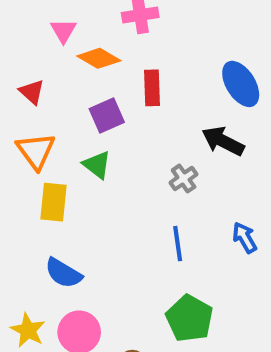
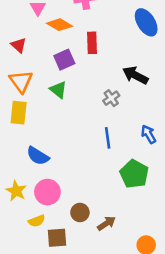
blue ellipse: (241, 84) -> (146, 22), moved
yellow rectangle: (54, 202) -> (19, 113), moved
green pentagon: (189, 318) -> (134, 174), moved

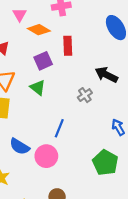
blue line: (108, 138) -> (59, 128), moved, turned 30
pink circle: (47, 192) -> (46, 156), moved

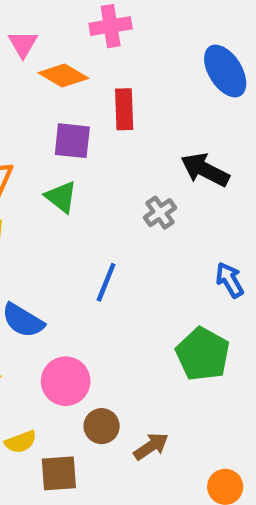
purple square: (43, 61) -> (72, 141), turned 30
pink circle: (46, 156) -> (66, 381), moved

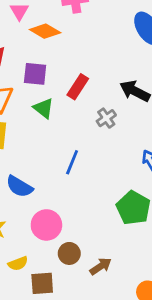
red rectangle: (124, 109) -> (78, 87), moved, turned 35
purple square: (72, 141) -> (35, 74), moved

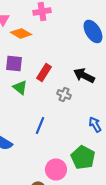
gray cross: (106, 118) -> (64, 94), turned -32
pink circle: (46, 225) -> (56, 169), moved

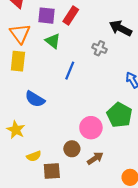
red rectangle: (44, 72) -> (71, 16), moved
blue line: (40, 125) -> (70, 71), moved

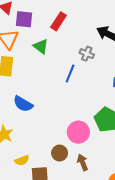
purple square: (47, 16) -> (24, 19), moved
blue line: (70, 71) -> (70, 74), moved
brown arrow: (95, 158) -> (83, 162), turned -77

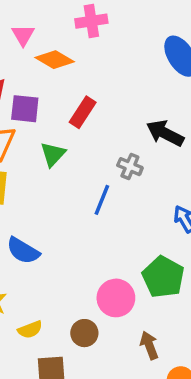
green triangle: (41, 46) -> (53, 154), turned 35
yellow semicircle: (22, 160) -> (30, 330), moved
brown arrow: (83, 162) -> (149, 345), moved

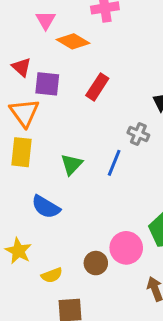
green triangle: (53, 154) -> (72, 164), moved
brown circle: (84, 333) -> (96, 263), moved

